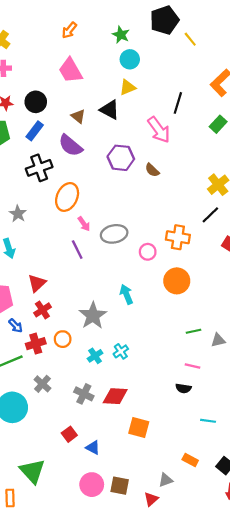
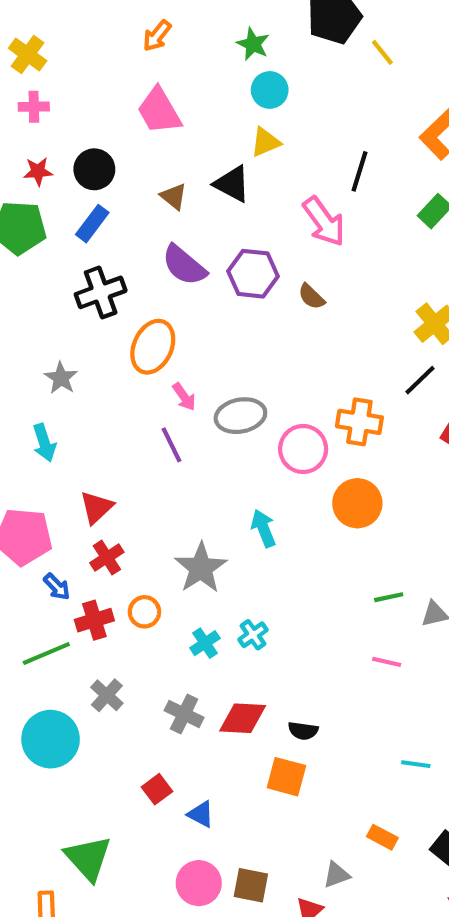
purple semicircle: (70, 145) -> (184, 265), moved
pink circle: (148, 252) -> (303, 449), size x1.5
black semicircle: (183, 388) -> (303, 731), moved

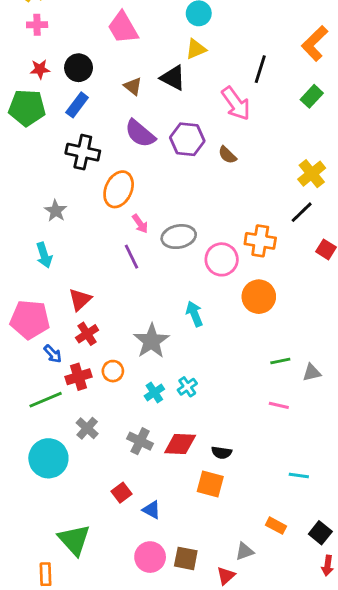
black cross: (101, 292) -> (83, 152), turned 32

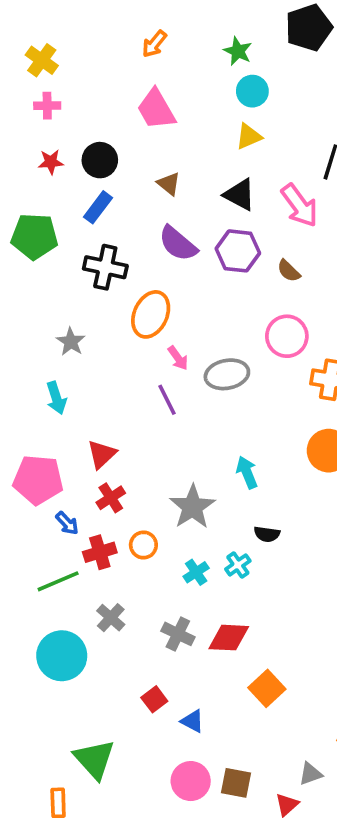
black triangle: (173, 78) -> (240, 195), moved
green pentagon: (27, 108) -> (34, 236), moved
pink circle: (222, 259) -> (287, 336), moved
black semicircle: (222, 453) -> (267, 534), moved
orange square: (210, 484) -> (267, 688), turned 32

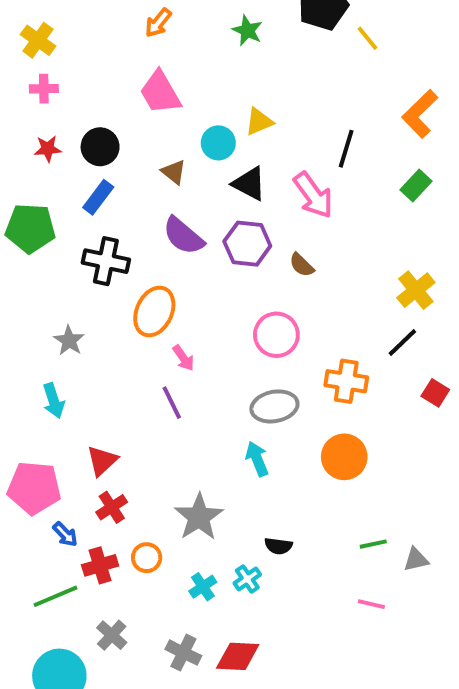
cyan circle: (252, 91) -> (218, 143), moved
pink circle: (287, 336) -> (276, 335), moved
gray ellipse: (227, 374) -> (274, 406), moved
cyan arrow: (247, 472) -> (257, 459), moved

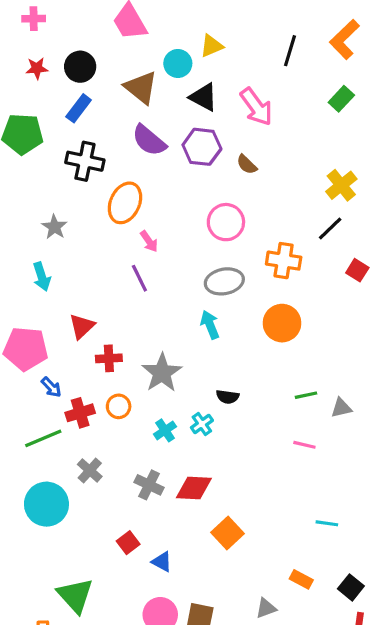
black line: (346, 149) -> (290, 51), moved
brown triangle: (174, 172) -> (141, 88), size x1.6
red cross: (112, 507) -> (109, 358), moved, turned 30

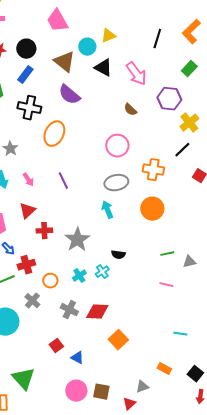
purple hexagon: (202, 147) -> (169, 99), moved
pink arrow: (149, 241) -> (28, 180), moved
orange circle: (119, 406) -> (50, 281), moved

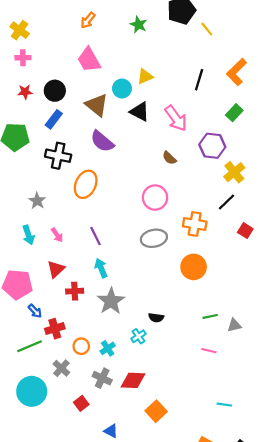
cyan arrow: (107, 210) -> (101, 268), moved
cyan cross: (79, 276) -> (108, 348), moved
red square: (56, 346) -> (81, 403), moved

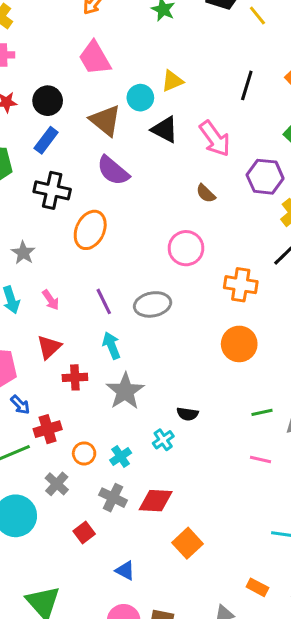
gray ellipse: (154, 238) -> (153, 304), moved

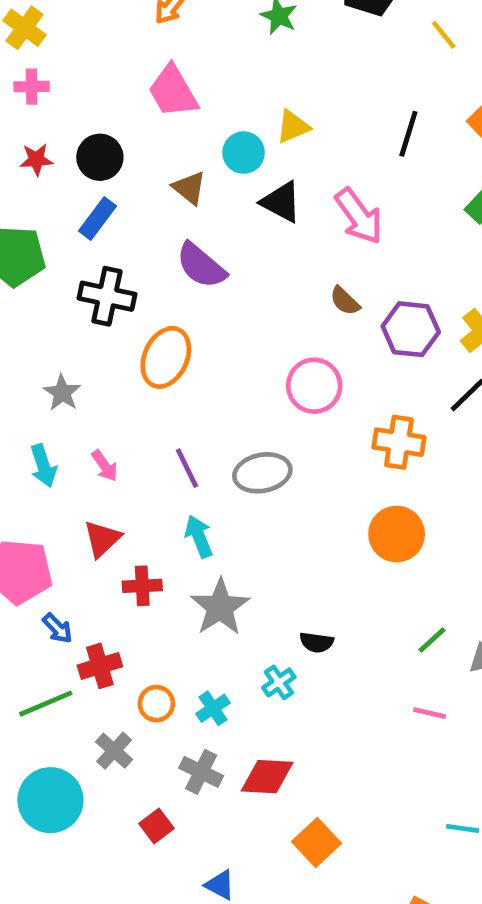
yellow line: (257, 16) -> (444, 35), moved
brown triangle: (105, 120) -> (189, 188), size x0.7
purple hexagon: (265, 177) -> (411, 329), moved
green line: (262, 412) -> (432, 640), turned -30

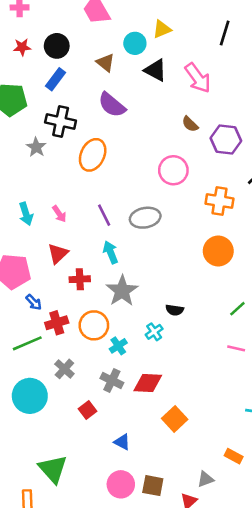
gray star: (62, 393) -> (36, 147), moved
orange circle: (156, 704) -> (94, 325), moved, size x1.5

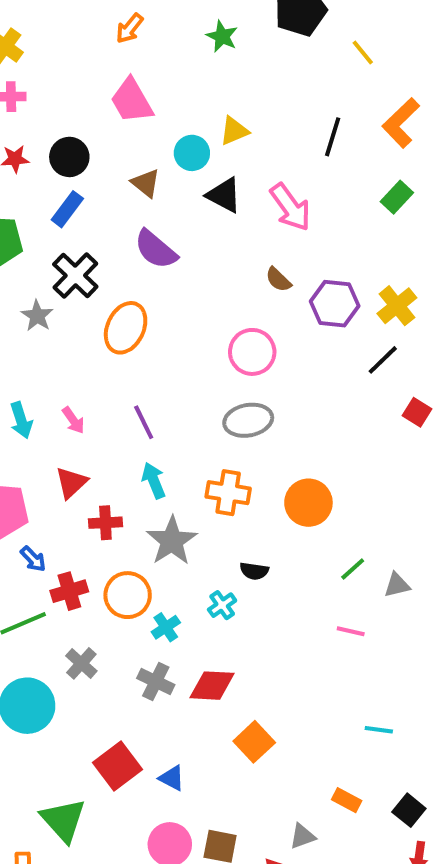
black cross: (61, 122) -> (75, 276), turned 32
orange cross: (220, 201) -> (228, 493), moved
gray ellipse: (145, 218) -> (248, 420), moved
orange circle: (218, 251) -> (308, 503), moved
red square: (87, 410) -> (118, 766), moved, size x1.6

